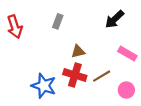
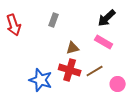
pink rectangle: (127, 54) -> (104, 42), moved

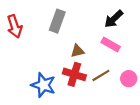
gray rectangle: (54, 20) -> (57, 21), size x1.5
pink circle: (118, 84) -> (129, 79), moved

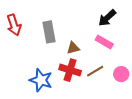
gray rectangle: (57, 21) -> (49, 32), moved, turned -30

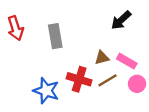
pink rectangle: (104, 42) -> (127, 61), moved
brown triangle: (73, 48) -> (102, 58), moved

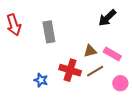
pink circle: (137, 84) -> (120, 83), moved
blue star: (46, 91) -> (41, 80), size x0.6

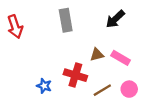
gray rectangle: (49, 32) -> (66, 20), moved
brown line: (95, 71) -> (102, 90), moved

